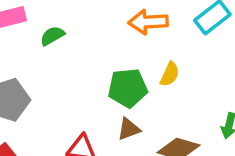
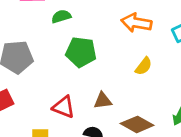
green pentagon: (128, 88) -> (81, 52), moved

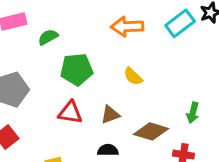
yellow semicircle: (144, 66) -> (133, 76), moved, turned 108
red triangle: (64, 107) -> (70, 113), moved

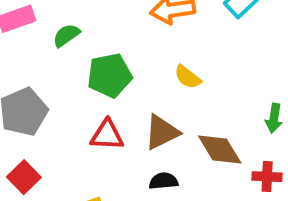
brown triangle: (110, 115) -> (162, 132), size x1.4
brown diamond: (151, 131) -> (220, 149), turned 48

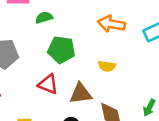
yellow semicircle: (188, 77) -> (107, 66), turned -48

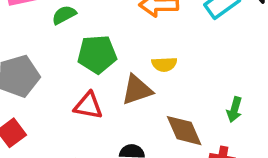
brown triangle: (81, 94) -> (137, 90), moved

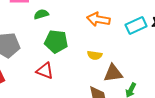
brown triangle: (137, 90) -> (113, 73), moved

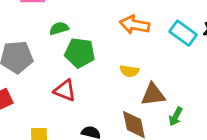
green semicircle: (41, 14) -> (59, 28), moved
cyan rectangle: (136, 26) -> (183, 33), turned 60

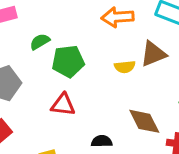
brown triangle: (153, 95) -> (153, 54), moved

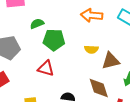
brown triangle: (153, 54) -> (111, 61), moved

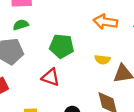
green semicircle: (37, 24) -> (21, 25), moved

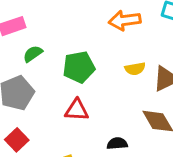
green semicircle: (21, 25) -> (33, 54), moved

